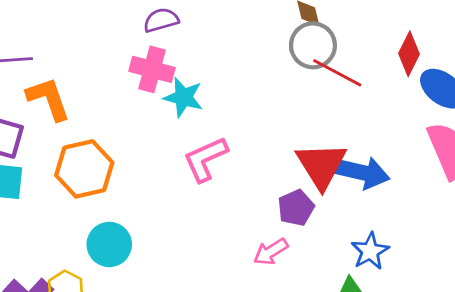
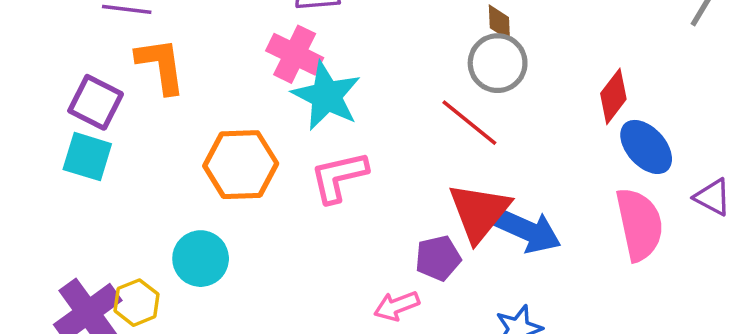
red line: (337, 73) -> (469, 123), moved
cyan star: (183, 97) -> (326, 96), size x1.4
orange hexagon: (84, 169) -> (241, 165), moved

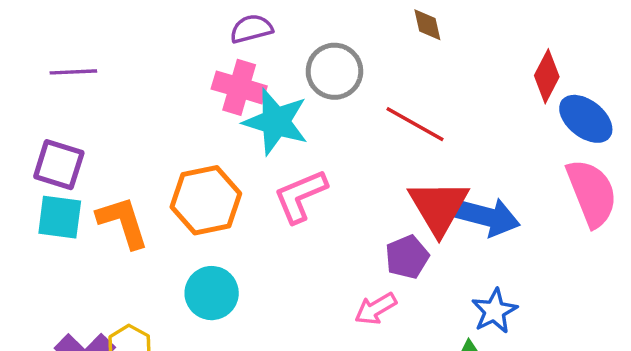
gray circle: (498, 63) -> (334, 71), moved
orange L-shape: (161, 66) -> (123, 222), moved
cyan circle: (201, 259) -> (212, 293), moved

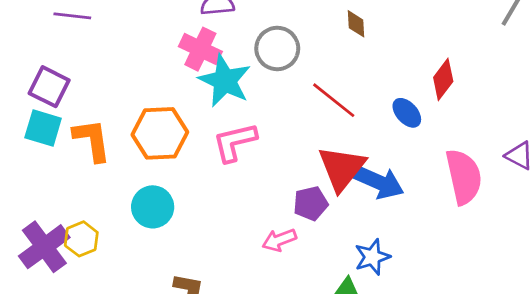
blue ellipse: (586, 119) -> (407, 113), moved, size x0.7

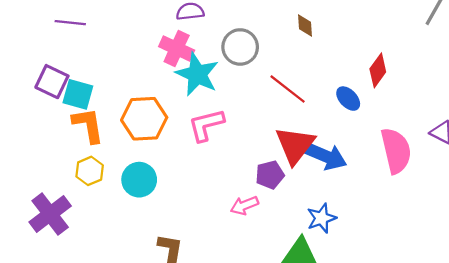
cyan square: (43, 128) -> (78, 94), moved
yellow hexagon: (81, 239) -> (90, 171), moved

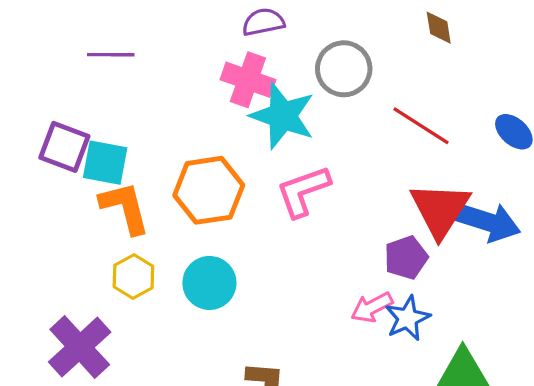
purple line: (70, 23) -> (111, 55), moved
blue star: (322, 218) -> (408, 318), moved

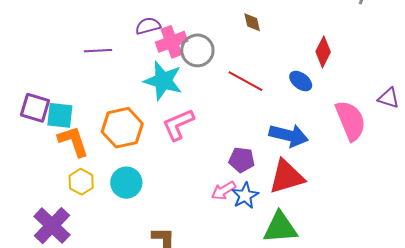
purple line: (111, 55) -> (98, 51), moved
pink cross: (248, 80) -> (172, 42), moved, turned -36
red triangle: (440, 209) -> (286, 177), moved, turned 45
purple pentagon: (406, 258) -> (242, 160), turned 30

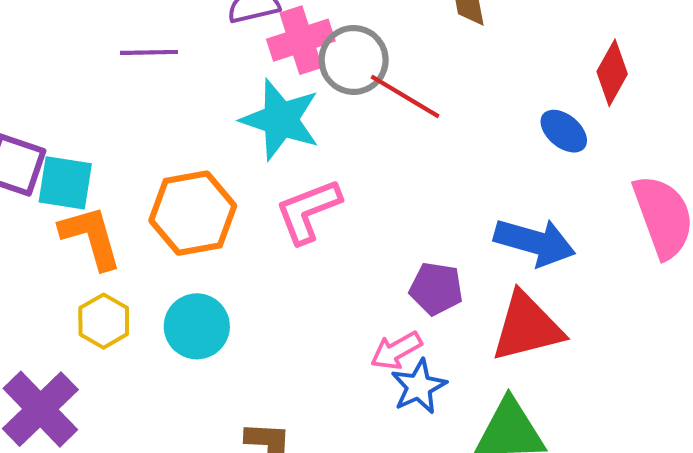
red line: (245, 81) -> (405, 96), moved
blue star: (245, 196) -> (419, 387), moved

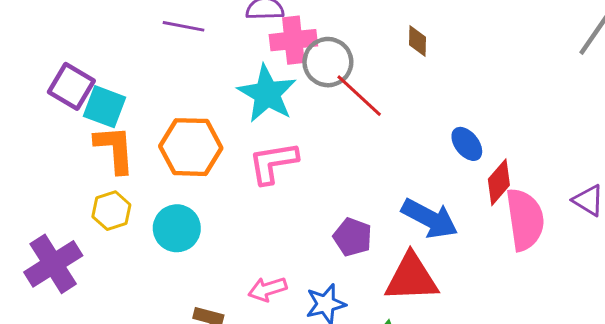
red diamond: (612, 73) -> (499, 182), moved
pink arrow: (396, 351) -> (267, 289), moved

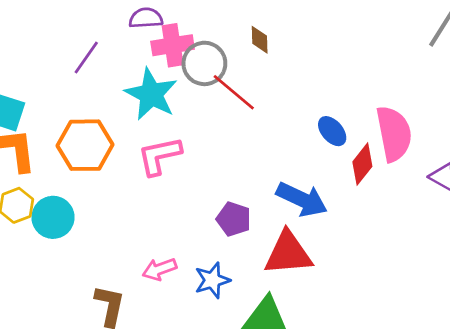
purple line: (183, 26) -> (86, 58), moved, turned -63
brown diamond: (417, 41) -> (260, 40), moved
pink semicircle: (525, 219) -> (394, 134), moved
cyan circle: (177, 228) -> (53, 217), moved

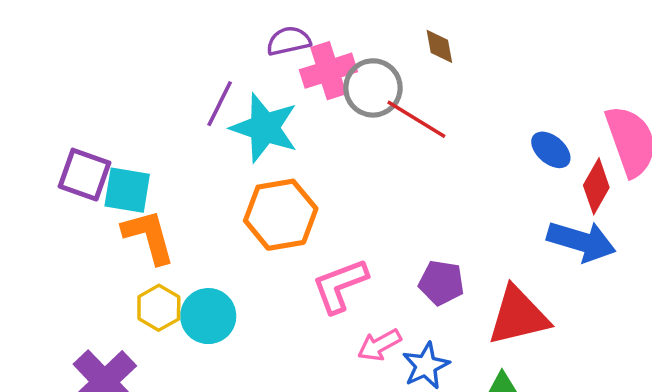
cyan star: (151, 94) -> (264, 128), moved
orange hexagon: (85, 145) -> (281, 215), moved
pink L-shape: (159, 156) -> (340, 286), moved
blue arrow: (302, 199) -> (581, 241), moved
pink arrow: (159, 269) -> (379, 345), moved

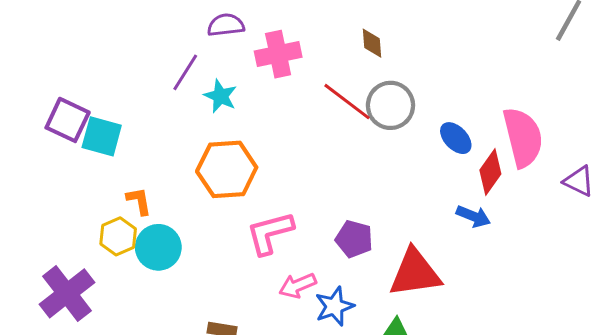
purple semicircle: (289, 41) -> (226, 25), moved
gray circle: (373, 88) -> (390, 105), moved
cyan star: (264, 128) -> (220, 96), size x0.6
orange L-shape: (149, 236) -> (139, 201), moved, size x0.6
blue arrow: (581, 241) -> (473, 216), size x0.6

